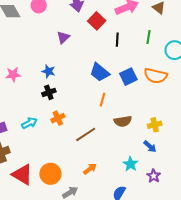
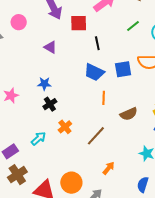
red square: (97, 21) -> (79, 23), turned -30
purple triangle: (63, 37) -> (50, 47), turned -32
green line: (149, 37) -> (133, 26), turned 56
black line: (117, 40) -> (97, 43), moved
blue square: (128, 77) -> (123, 69), turned 30

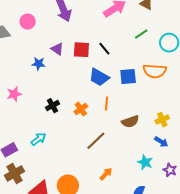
red square: (79, 23) -> (81, 50), moved
black line: (97, 43) -> (104, 49), turned -32
blue star: (44, 84) -> (39, 64), moved
orange cross: (65, 127) -> (81, 109), moved

